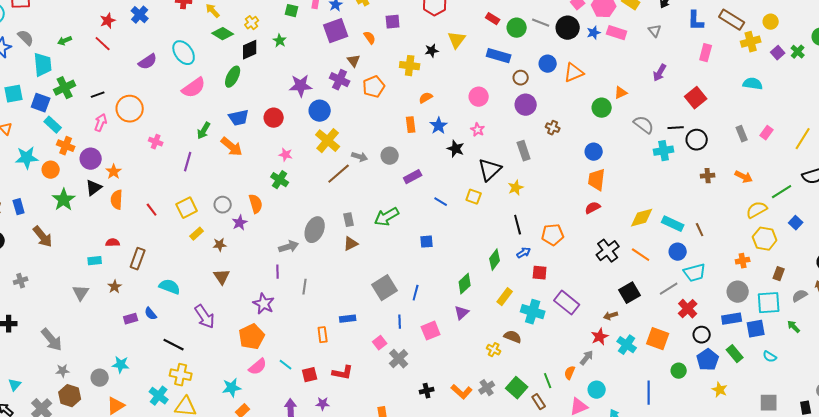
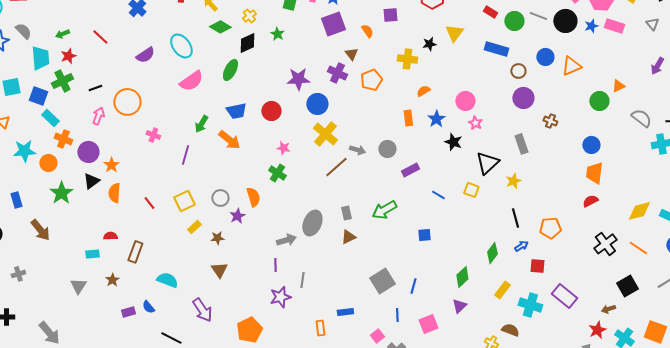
red star: (108, 21) -> (68, 56), moved
pink circle: (479, 97) -> (465, 101), moved
purple star: (264, 304) -> (280, 297), moved, turned 30

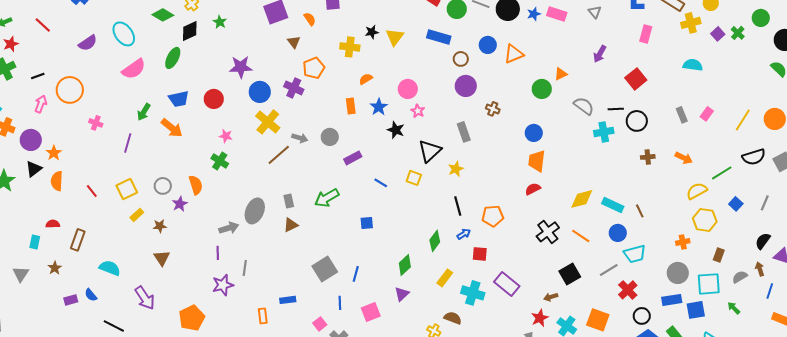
yellow triangle: (454, 33) -> (395, 37), moved
purple cross: (337, 73) -> (294, 88), moved
cyan rectangle: (92, 254) -> (35, 242), turned -72

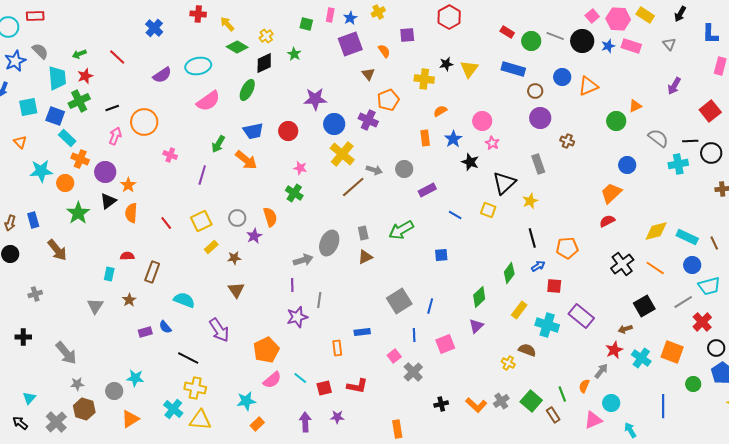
cyan ellipse: (124, 34) -> (198, 66), turned -65
blue circle: (534, 133) -> (627, 165), moved
orange trapezoid: (537, 161) -> (611, 193), turned 40

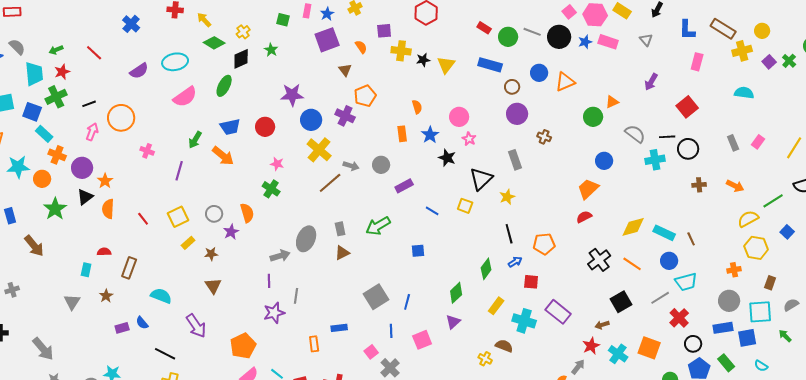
yellow cross: (424, 79) -> (401, 51), moved
orange semicircle: (440, 111) -> (417, 107), turned 104

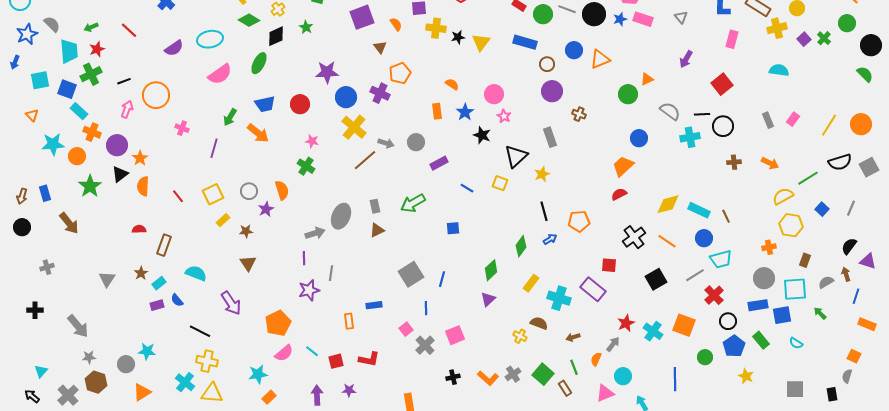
orange semicircle: (417, 107) -> (452, 84), turned -40
cyan rectangle: (86, 270) -> (159, 283), moved, turned 40
red square: (531, 282) -> (609, 265), moved
brown arrow: (602, 325) -> (573, 337), moved
pink square: (422, 340) -> (455, 335), moved

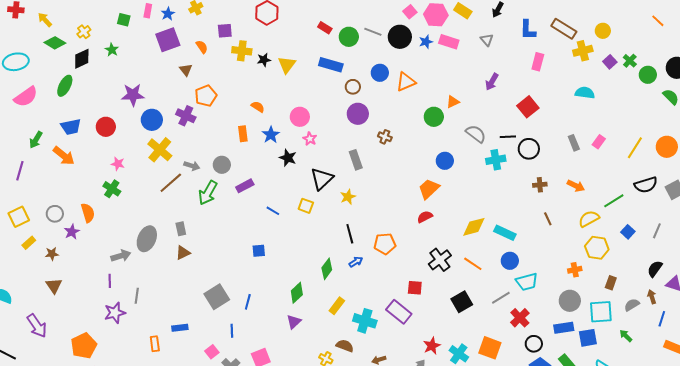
green circle: (847, 23) -> (648, 75), moved
green arrow: (413, 203) -> (208, 193), moved, turned -30
brown line: (726, 216) -> (548, 219), moved

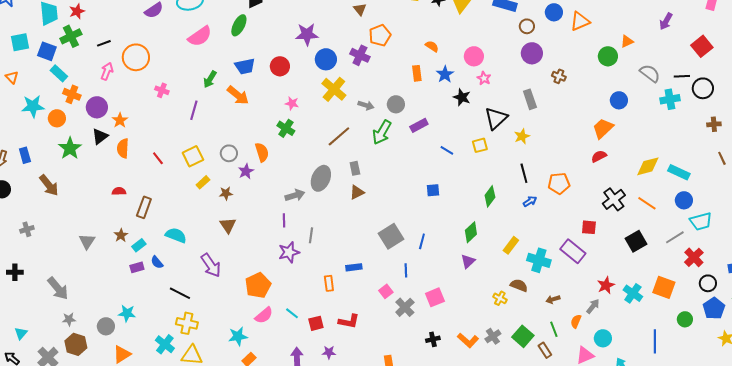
brown line: (171, 183) -> (339, 136), moved
yellow square: (306, 206) -> (480, 145), turned -35
green diamond: (327, 269) -> (490, 196), moved

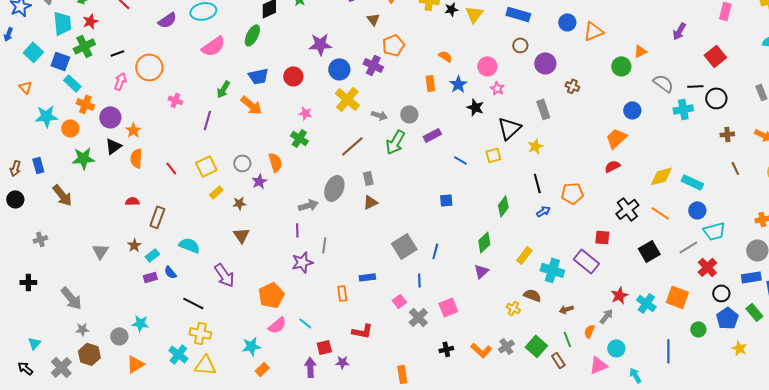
brown circle: (527, 26) -> (520, 45), moved
cyan square: (20, 42) -> (33, 52), turned -36
green star: (70, 148) -> (83, 158), turned 30
red square: (316, 323) -> (324, 347), moved

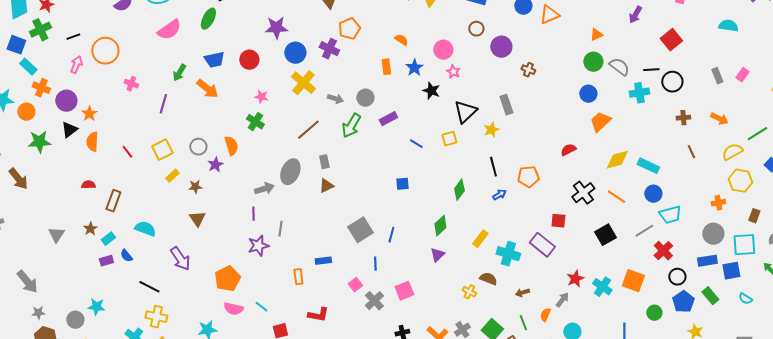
green circle: (621, 66) -> (593, 62), moved
gray rectangle: (543, 109) -> (506, 105), moved
orange trapezoid: (616, 138) -> (600, 122), moved
pink semicircle: (277, 325) -> (233, 309), turned 54

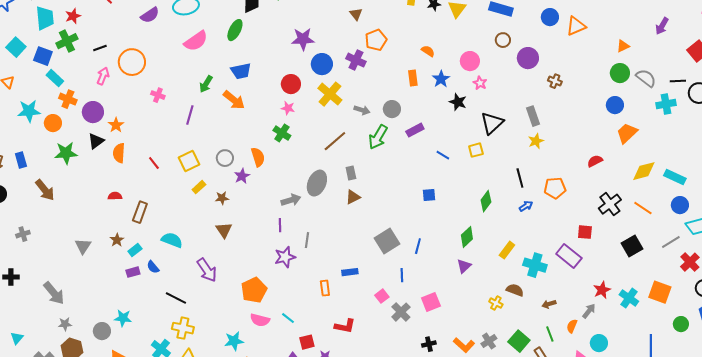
red circle: (249, 60) -> (291, 84), moved
yellow star: (491, 130) -> (536, 141), moved

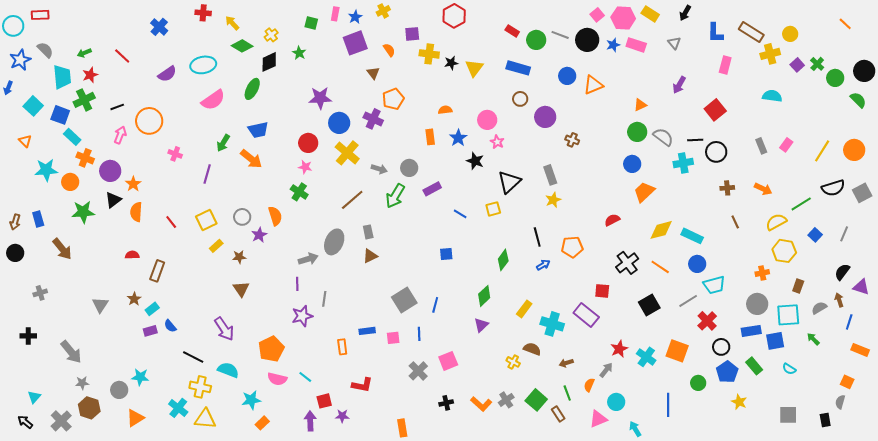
orange semicircle: (428, 51) -> (445, 110), turned -40
cyan semicircle: (172, 240) -> (228, 370), moved
pink square: (382, 296) -> (393, 338), moved, turned 32

